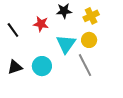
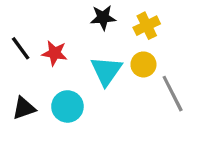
red star: (41, 24) -> (55, 53), moved
gray line: (85, 65) -> (173, 94), moved

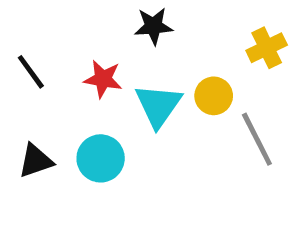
yellow cross: (147, 26) -> (267, 48), moved
red star: (55, 53) -> (103, 79), moved

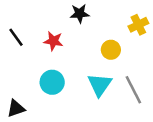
cyan triangle: (158, 105) -> (100, 85), moved
gray line: (257, 139) -> (133, 90), moved
black triangle: (36, 161) -> (16, 108), moved

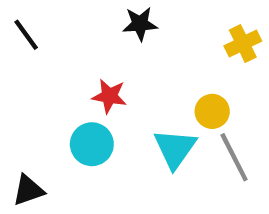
black line: (16, 37) -> (26, 35), moved
red star: (53, 41) -> (109, 96), moved
yellow circle: (111, 50) -> (212, 111), moved

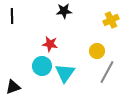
black line: (26, 35) -> (12, 16), turned 35
cyan triangle: (175, 149) -> (65, 73), moved
gray line: (234, 157) -> (107, 72), turned 55

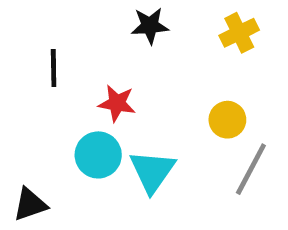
black line: (12, 16) -> (54, 68), moved
yellow cross: (111, 20) -> (239, 33), moved

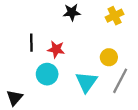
black line: (54, 68) -> (31, 43), moved
cyan triangle: (152, 171) -> (86, 82), moved
black triangle: (30, 204) -> (15, 98), turned -30

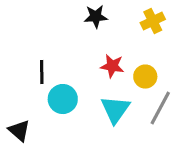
black line: (31, 43) -> (42, 72), moved
red star: (56, 49) -> (112, 66), moved
black triangle: (15, 98) -> (19, 131), turned -30

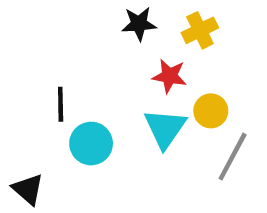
yellow cross: (153, 21) -> (200, 30), moved
red star: (112, 66) -> (169, 76), moved
cyan triangle: (115, 110) -> (165, 128), moved

